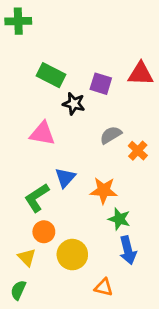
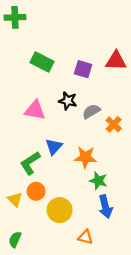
black star: (74, 104) -> (68, 101), moved
yellow triangle: (27, 257) -> (15, 199), moved

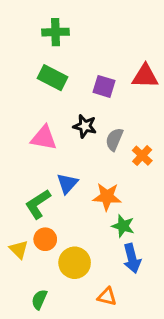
green cross: (15, 17) -> (55, 32), moved
gray semicircle: (91, 111) -> (114, 139), turned -36
green semicircle: (15, 239) -> (39, 299), moved

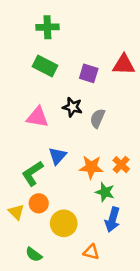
orange cross: (142, 156) -> (121, 165), moved
blue arrow: (132, 258) -> (112, 220), turned 30
green semicircle: (39, 299) -> (34, 255), turned -77

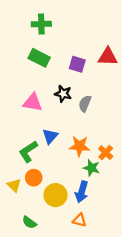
orange cross: (121, 165) -> (106, 153), moved
blue arrow: (112, 220) -> (82, 192), moved

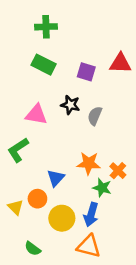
blue triangle: (50, 136) -> (56, 178), moved
green L-shape: (28, 152) -> (18, 150), moved
orange triangle: (79, 220) -> (89, 246), size x1.5

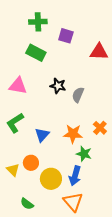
purple square: (86, 72) -> (66, 36), moved
pink triangle: (36, 115) -> (18, 86), moved
orange cross: (118, 171) -> (100, 128), moved
blue triangle: (56, 178) -> (42, 135), moved
orange triangle: (89, 246) -> (73, 202), turned 35

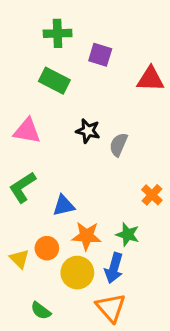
orange star: (73, 134) -> (86, 236), moved
blue triangle: (42, 135) -> (64, 206), turned 35

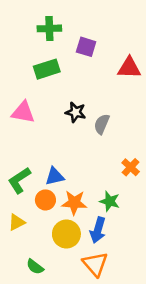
green rectangle: (54, 81) -> (47, 69), turned -45
green L-shape: (22, 187) -> (19, 180), moved
orange circle: (47, 248) -> (45, 200), moved
yellow triangle: (19, 259) -> (17, 222), turned 48

